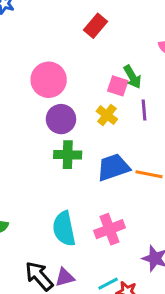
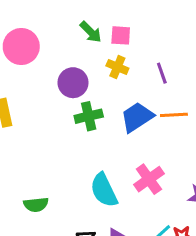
green arrow: (132, 77) -> (91, 32), moved
pink circle: (49, 80) -> (21, 47), moved
purple line: (144, 110) -> (162, 73), moved

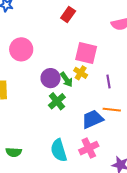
green arrow: (91, 32) -> (66, 79), moved
pink square: (121, 35) -> (86, 53), size x1.6
green cross: (89, 116) -> (57, 101), turned -36
blue trapezoid: (137, 117) -> (93, 119), moved

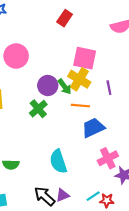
yellow cross: (81, 73) -> (79, 79), size x1.5
green cross: (57, 101) -> (38, 109), moved
orange line: (112, 110) -> (80, 106), moved
pink cross: (89, 148) -> (108, 158), moved

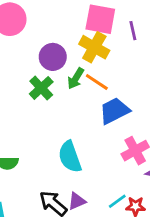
green arrow: (65, 87) -> (76, 78), moved, turned 70
purple line: (109, 88) -> (133, 31), moved
orange line: (80, 106) -> (97, 82), turned 30

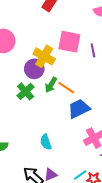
yellow cross: (94, 47) -> (44, 56), moved
cyan semicircle: (70, 157) -> (46, 142), size x0.7

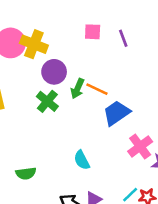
pink square: (69, 42) -> (93, 32), size x0.6
yellow cross: (44, 56) -> (34, 44), moved

